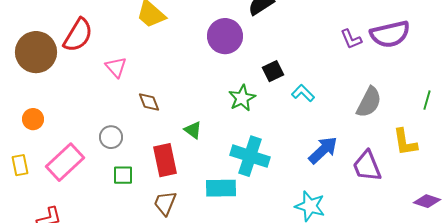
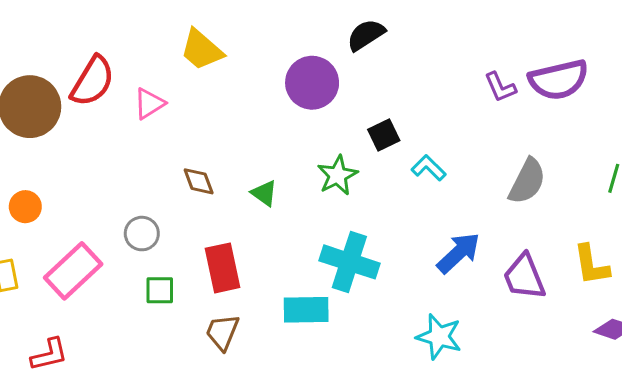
pink triangle: (116, 67) -> (149, 104), moved, turned 40
green triangle: (193, 130) -> (264, 193), moved
yellow L-shape: (405, 142) -> (591, 265), moved

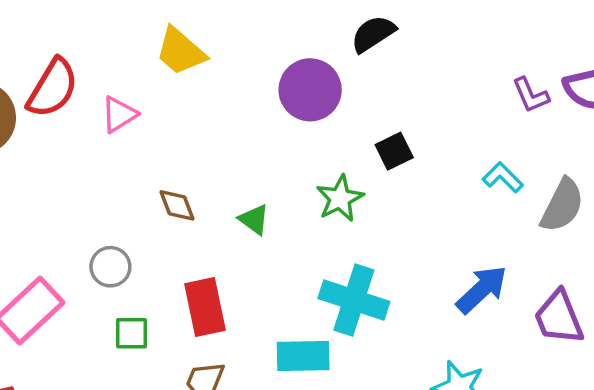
cyan L-shape: (429, 168) -> (503, 177), moved

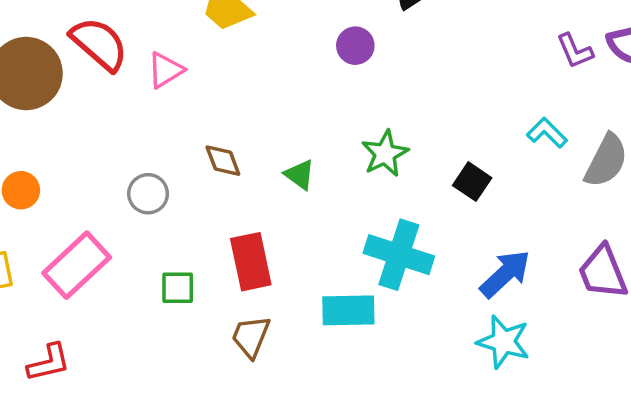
red semicircle: (53, 88) -> (99, 44), turned -80
purple circle: (310, 90) -> (355, 46), size x0.6
black square: (394, 151) -> (472, 182), moved, turned -30
gray circle: (110, 267) -> (148, 194), moved
blue arrow: (482, 289) -> (505, 274), moved

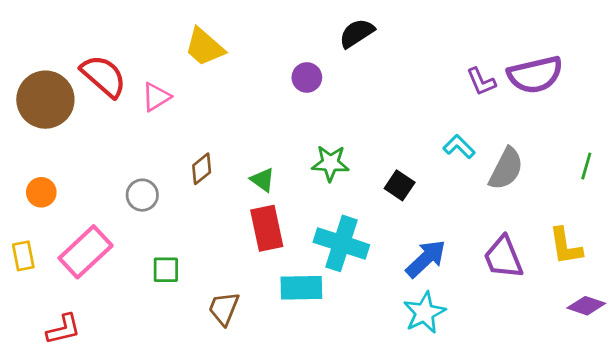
green star: (385, 154) -> (330, 163), turned 30
brown diamond: (223, 161) -> (202, 169), turned 72
red rectangle: (251, 262) -> (267, 228), moved
cyan star: (503, 342) -> (424, 313), turned 30

